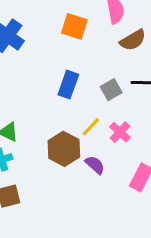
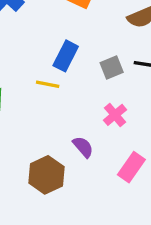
yellow line: (91, 127) -> (48, 84), moved, turned 50
brown hexagon: (64, 149) -> (46, 175), moved

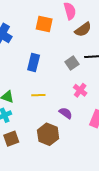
blue rectangle: (66, 56) -> (34, 63), moved
yellow line: (48, 84) -> (38, 95), moved

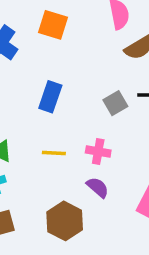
orange square: (44, 24) -> (53, 25), moved
pink cross: (80, 90) -> (98, 151), moved, turned -32

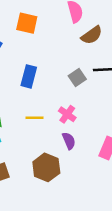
pink cross: (98, 151) -> (67, 114), turned 30
purple semicircle: (98, 187) -> (69, 141), turned 30

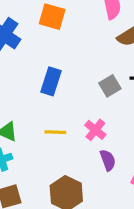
purple semicircle: (69, 141) -> (108, 160), moved

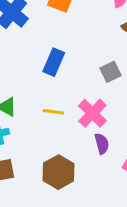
pink cross: (95, 130) -> (92, 113), size x1.4

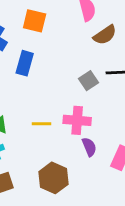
blue rectangle: (54, 62) -> (25, 63), moved
pink cross: (92, 113) -> (77, 120), turned -32

